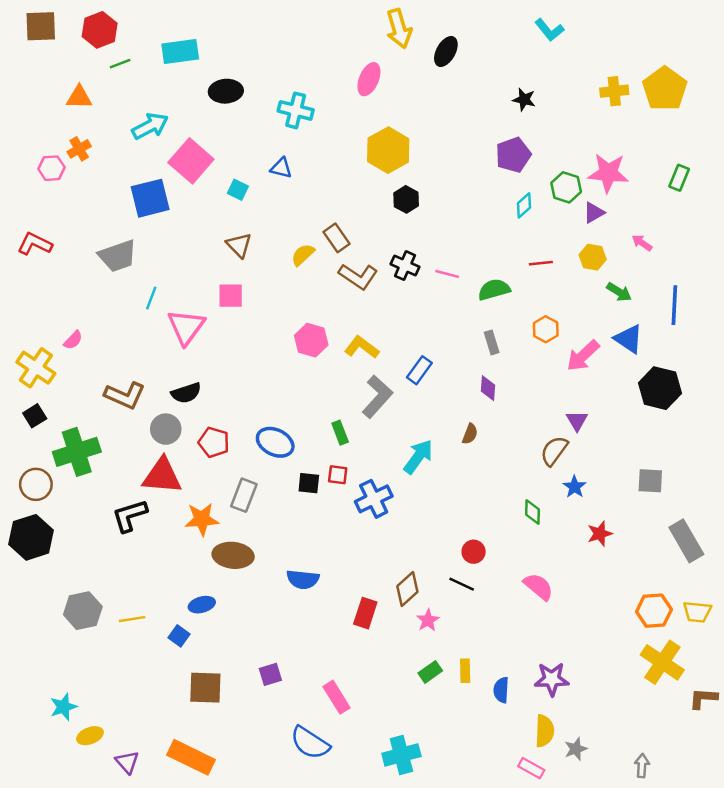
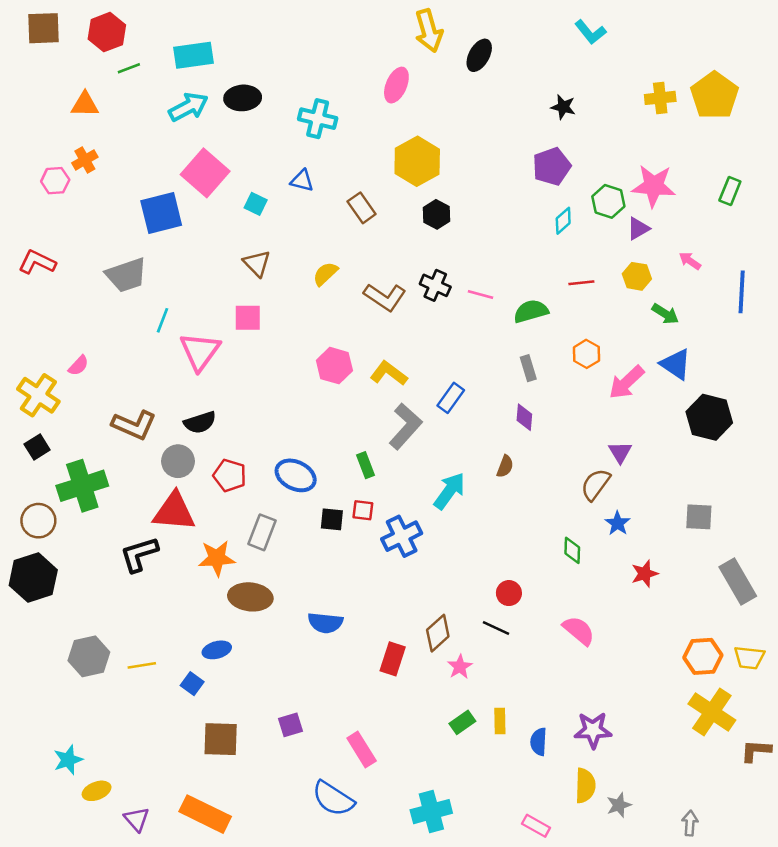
cyan arrow: (150, 126) -> (188, 107), moved
brown rectangle: (336, 238) -> (362, 208), moved
blue line: (674, 305) -> (742, 292), moved
pink rectangle: (531, 768) -> (536, 826), moved

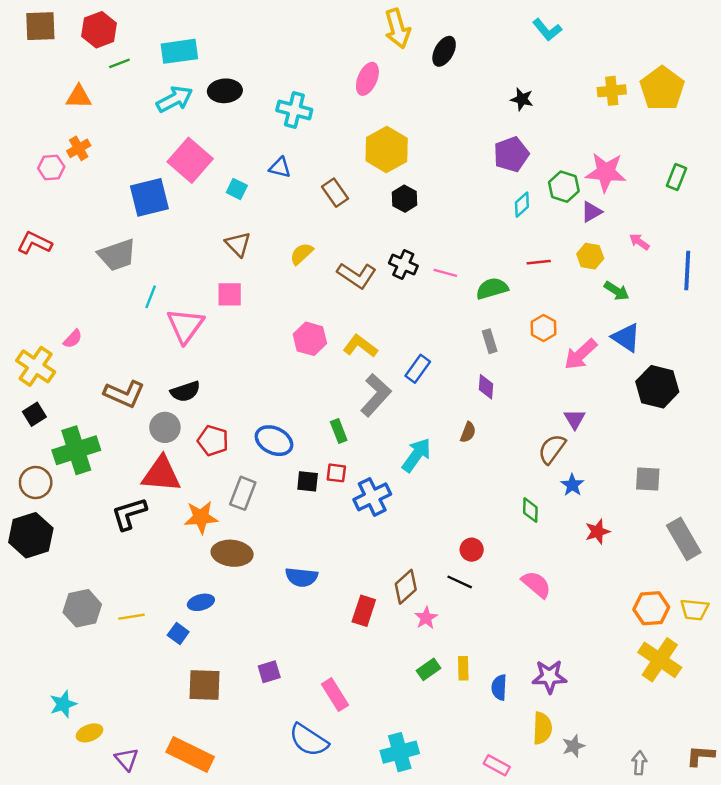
brown L-shape: (756, 751) -> (700, 756), moved

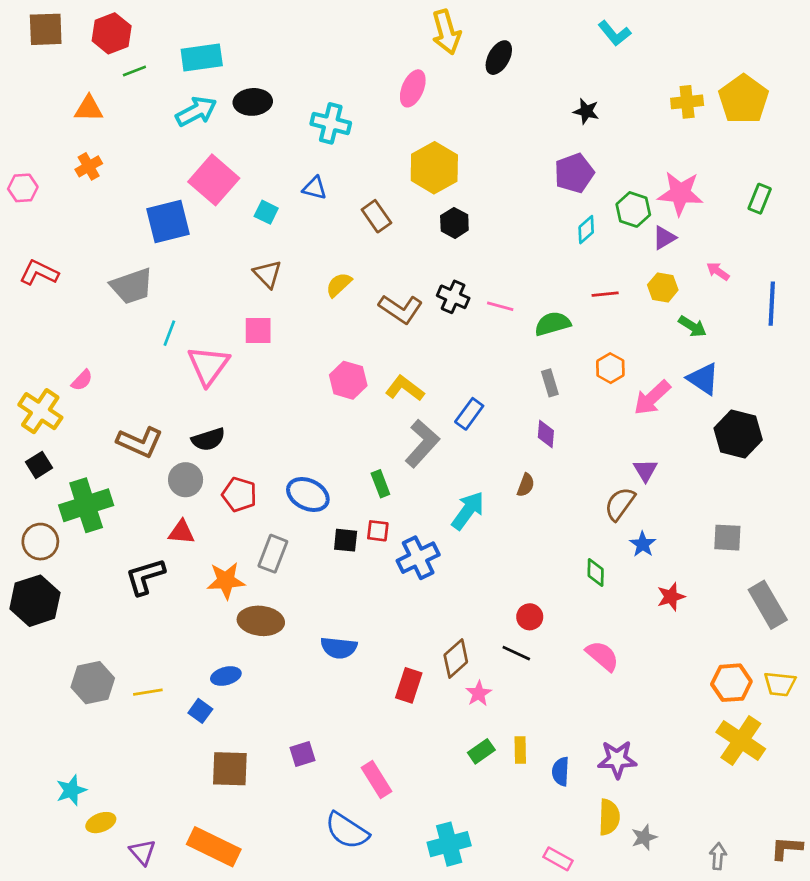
pink hexagon: (51, 167) -> (23, 188), moved
red triangle: (161, 474) -> (182, 532), size x0.6

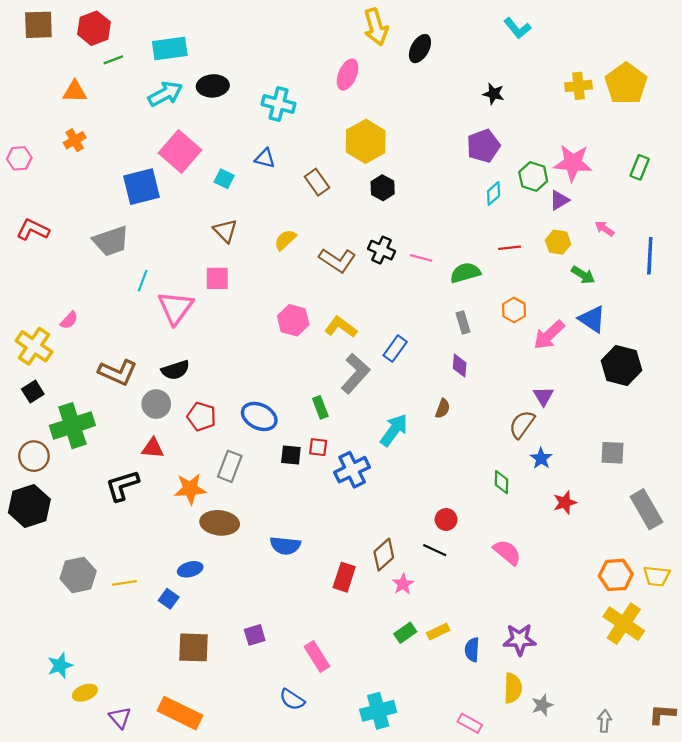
yellow rectangle: (520, 750) -> (438, 632), turned 65
blue semicircle: (347, 831) -> (292, 699), size x0.7

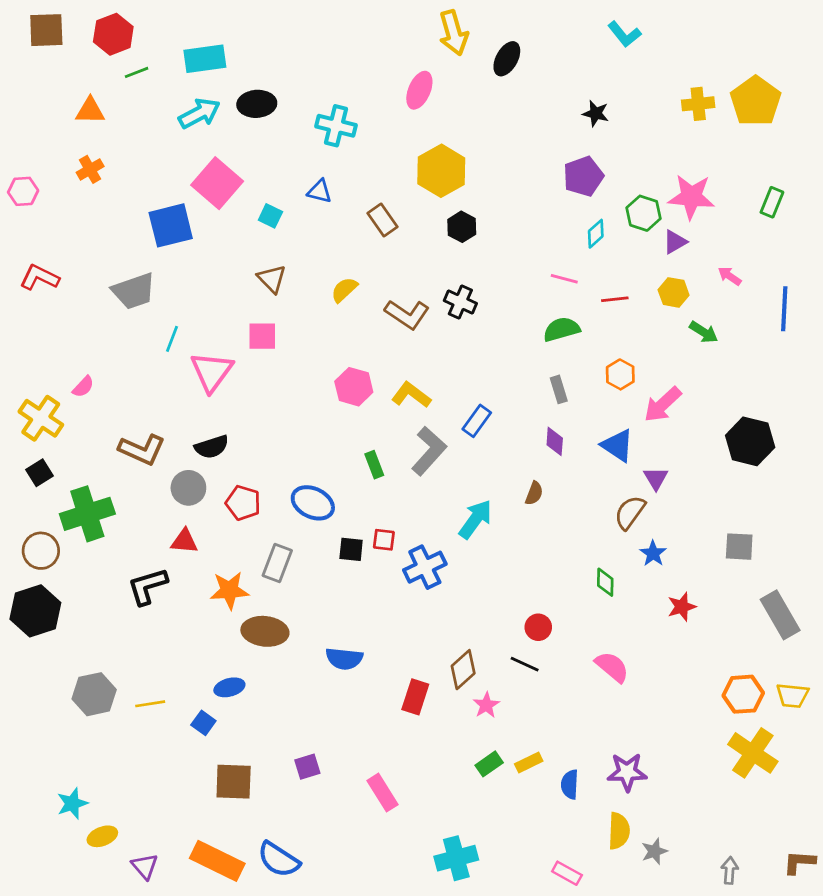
pink line: (421, 258) -> (564, 279), moved
blue triangle: (592, 319) -> (618, 445), moved
green rectangle: (320, 407) -> (374, 465), moved
blue semicircle: (292, 699) -> (279, 860), moved, size x1.4

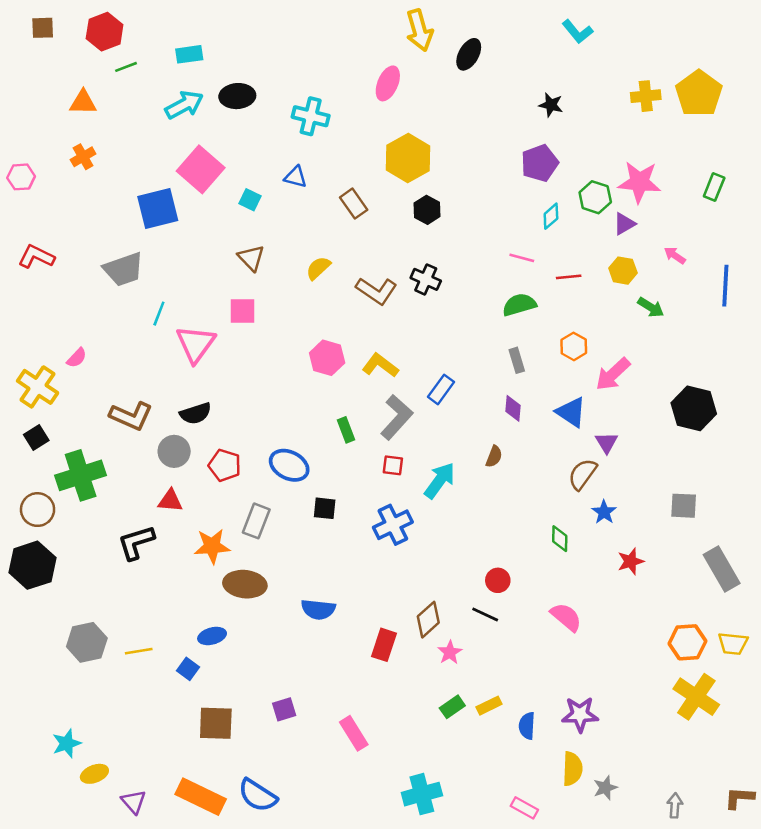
brown square: (46, 30) -> (43, 28), size x0.7
cyan rectangle: (205, 59) -> (189, 54), size x0.7
red square: (384, 540) -> (393, 465), moved

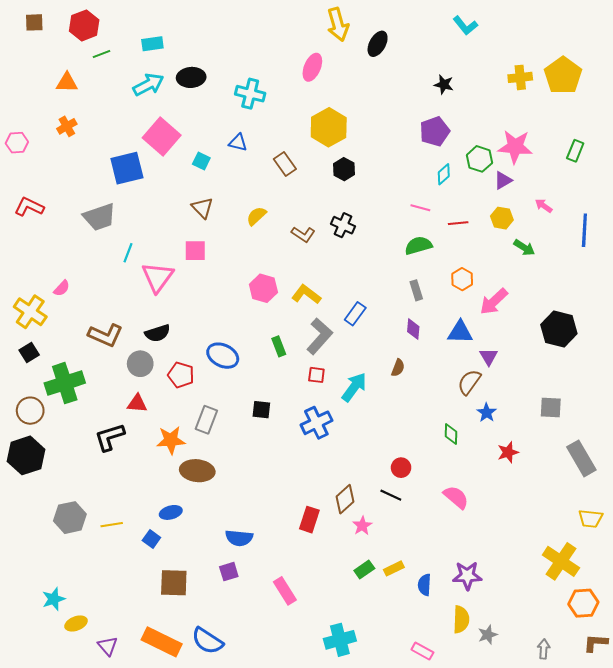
brown L-shape: (376, 291) -> (303, 234), size x0.7
blue triangle: (571, 412) -> (460, 332), turned -32
blue ellipse: (289, 465) -> (223, 356), moved
blue semicircle: (318, 609) -> (239, 538), moved
orange hexagon: (687, 642) -> (583, 603), moved

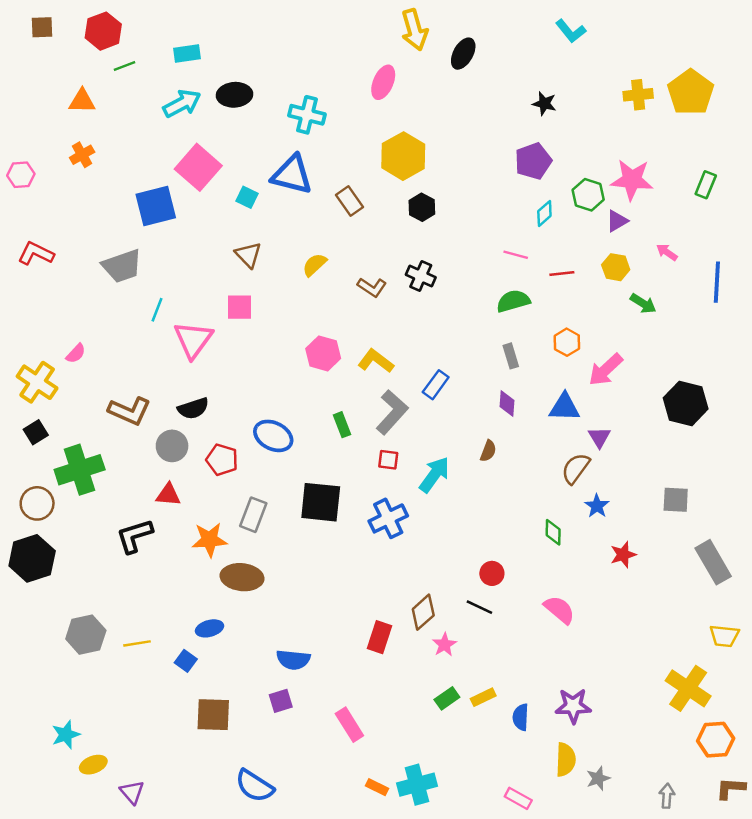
blue triangle: (238, 143) -> (292, 175), size x1.8
black square: (261, 410) -> (321, 502), size x1.8
orange rectangle: (162, 642) -> (377, 787), moved, size x0.5

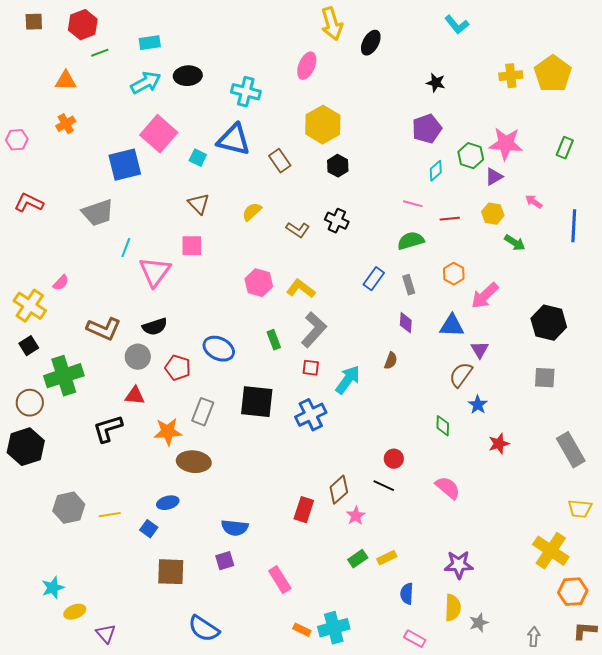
blue rectangle: (436, 385) -> (374, 279), moved
gray square: (676, 500) -> (545, 378), moved
blue semicircle: (521, 717) -> (407, 594), moved

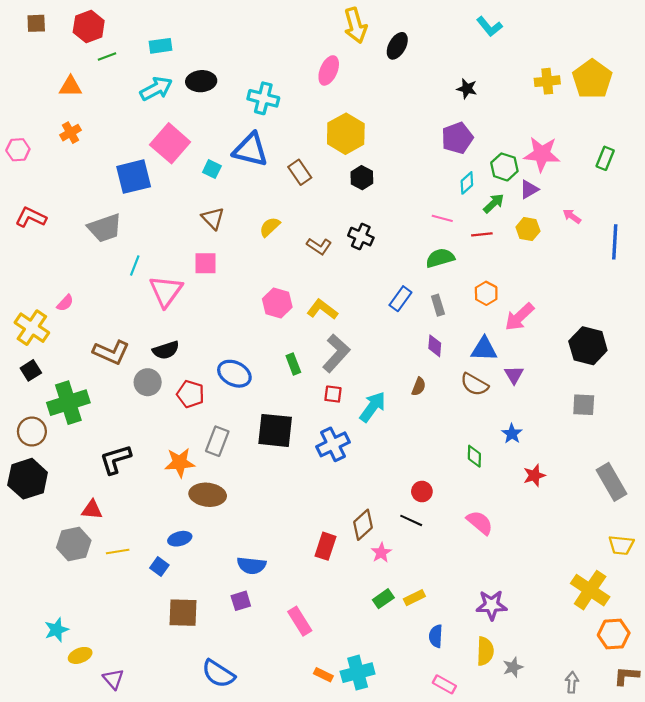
green arrow: (515, 243) -> (494, 203), moved, turned -75
brown semicircle: (461, 375) -> (474, 384), moved, turned -96
red triangle: (135, 396) -> (92, 510), moved

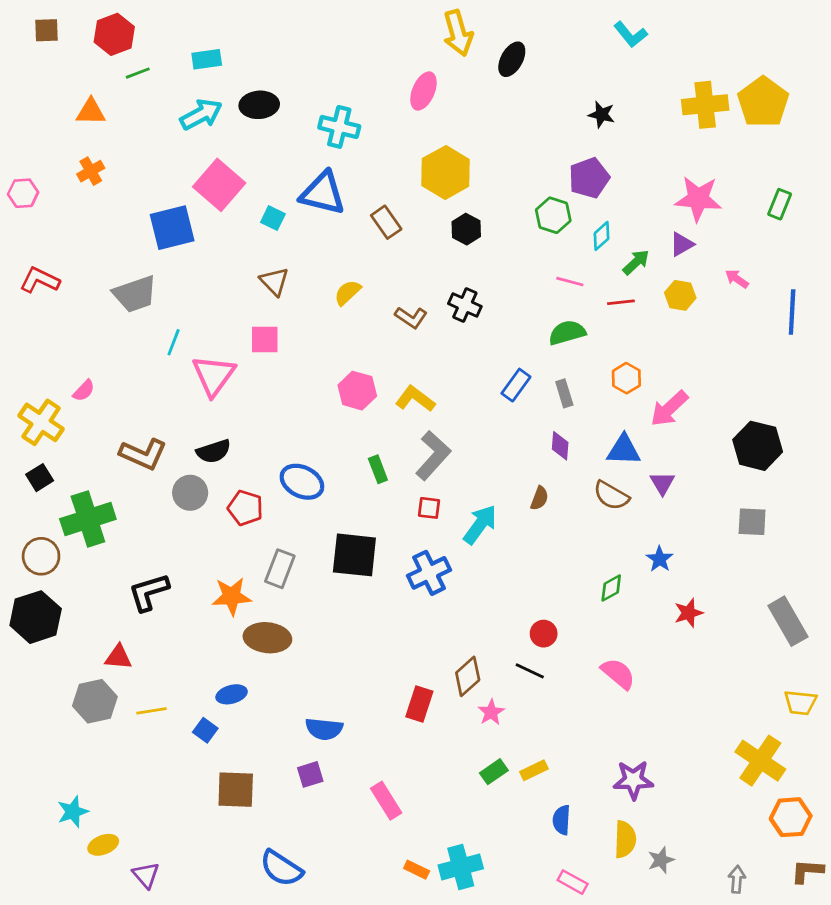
yellow cross: (547, 81) -> (705, 105), size x1.4
green hexagon: (504, 167) -> (553, 215), moved
green diamond: (474, 456) -> (611, 588), turned 60

